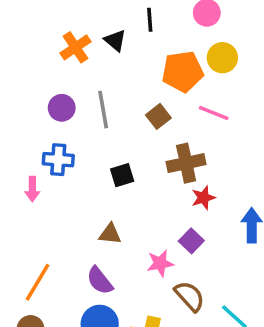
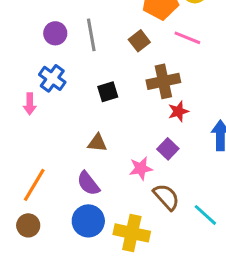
blue cross: (58, 160) -> (52, 78), turned 32

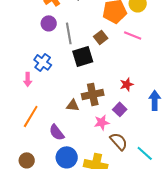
purple circle: (55, 33) -> (49, 23), moved
brown cross: (163, 81) -> (93, 94), moved
black square: (108, 92) -> (83, 56), moved, size x1.5
purple semicircle: (88, 183) -> (57, 132), moved
orange line: (34, 185) -> (31, 116), moved

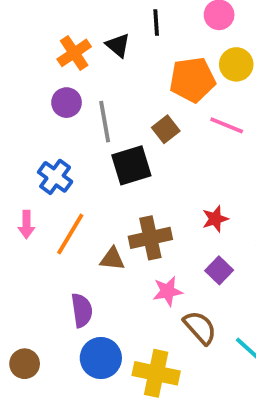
pink arrow: (28, 79) -> (26, 225), moved
purple square: (120, 109) -> (219, 270), moved
orange line: (31, 116) -> (70, 234), moved
purple semicircle: (57, 132) -> (82, 310), turned -150

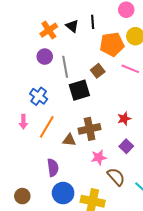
black line: (156, 22) -> (93, 22), moved

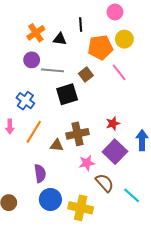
black triangle: (72, 26) -> (60, 39), moved, turned -32
gray line: (65, 67) -> (52, 70), turned -75
pink line: (130, 69) -> (119, 72), turned 30
purple square: (126, 146) -> (115, 152), size x1.6

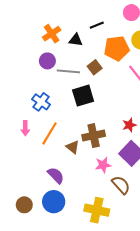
black line: (81, 25) -> (97, 25), turned 72
brown square: (86, 74) -> (95, 67), moved
brown triangle: (57, 145) -> (73, 147), turned 32
purple semicircle: (40, 173) -> (56, 175), turned -36
blue circle: (50, 199) -> (54, 202), moved

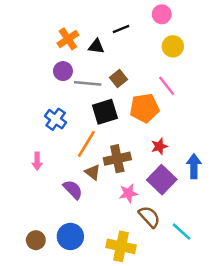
orange pentagon: (117, 48) -> (144, 108), moved
pink arrow: (25, 128) -> (37, 161), moved
orange line: (49, 133) -> (86, 144), moved
purple semicircle: (56, 175) -> (73, 190), moved

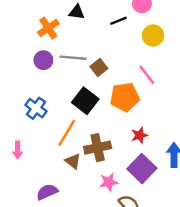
black line: (121, 29) -> (119, 21), moved
black triangle: (96, 46) -> (77, 12), moved
gray line: (88, 83) -> (73, 58), moved
black square: (105, 112) -> (85, 101), turned -35
purple semicircle: (73, 190) -> (47, 192), moved, turned -70

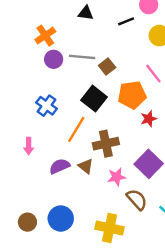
orange cross: (48, 28) -> (45, 36), moved
red star: (139, 135) -> (149, 119), moved
brown triangle: (73, 161) -> (86, 166), moved
purple semicircle: (47, 192) -> (60, 166), moved

